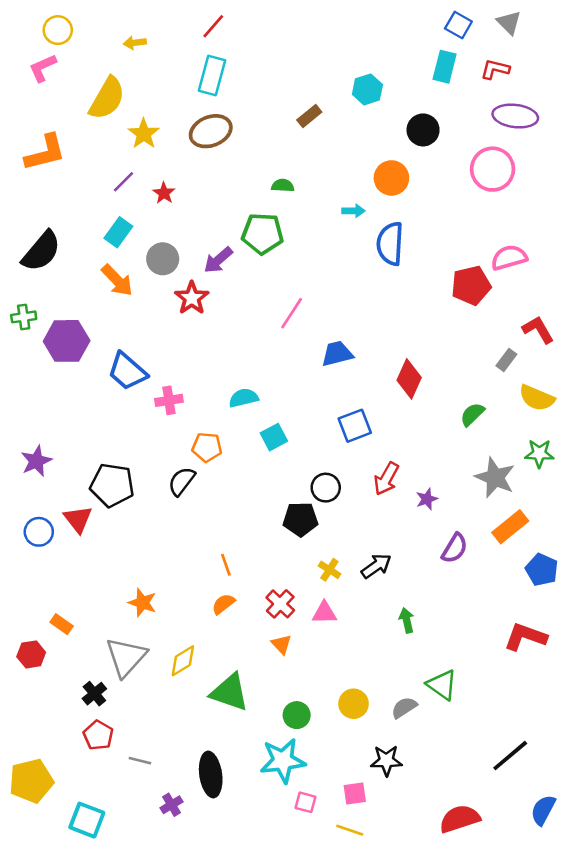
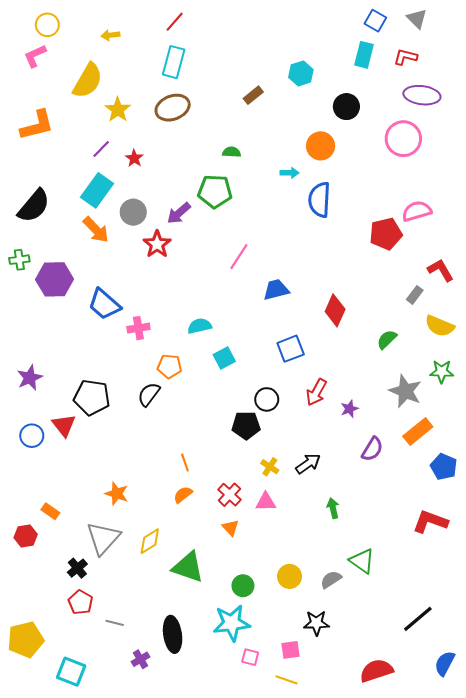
cyan rectangle: (118, 232) -> (97, 190), size x1.4

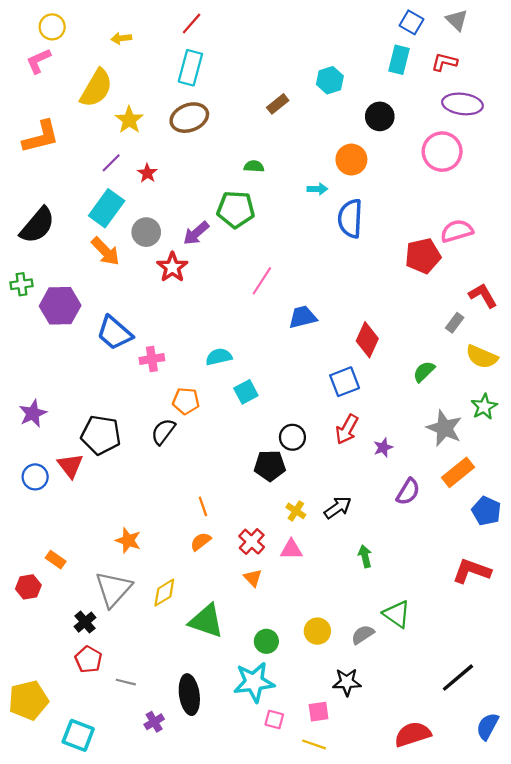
blue square: (291, 349) -> (345, 382), moved
green star: (442, 371) -> (484, 407), turned -30

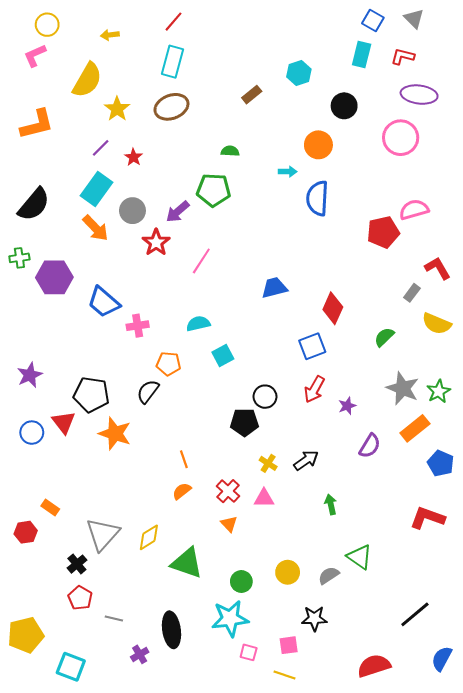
pink line: (262, 281) -> (201, 261), moved
green star: (484, 407) -> (439, 391), moved
orange star: (128, 540) -> (115, 434), moved, size x1.4

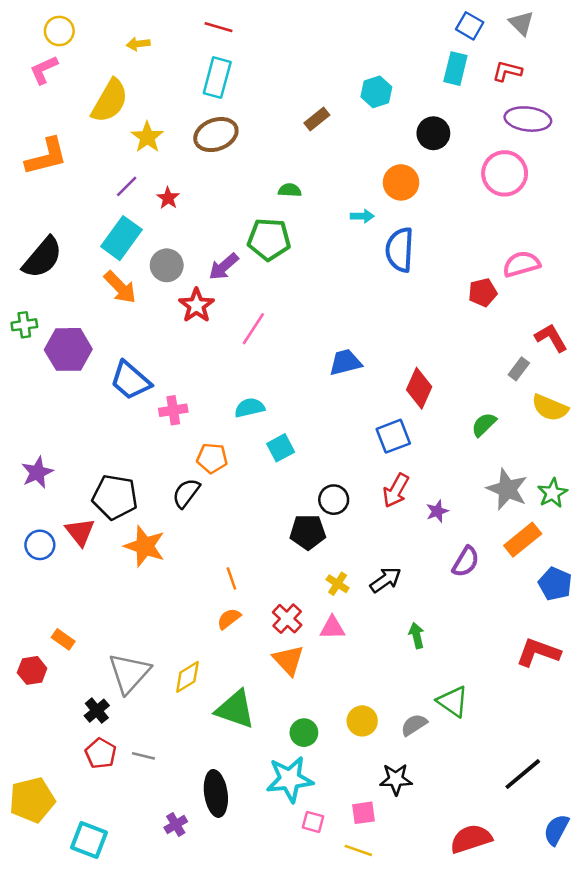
red line: (174, 22) -> (218, 27), turned 65
red pentagon: (383, 232) -> (483, 292), size x0.7
orange triangle: (229, 524) -> (288, 660), size x1.5
gray line: (114, 618) -> (143, 756), moved

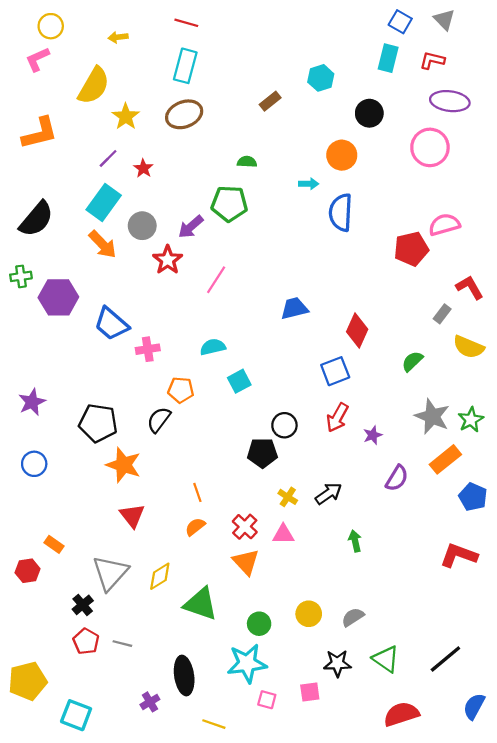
red pentagon: (483, 292) -> (411, 249), size x1.4
red triangle: (80, 532) -> (132, 516), moved
green triangle: (453, 702) -> (386, 659), moved
yellow line: (358, 850) -> (214, 724), moved

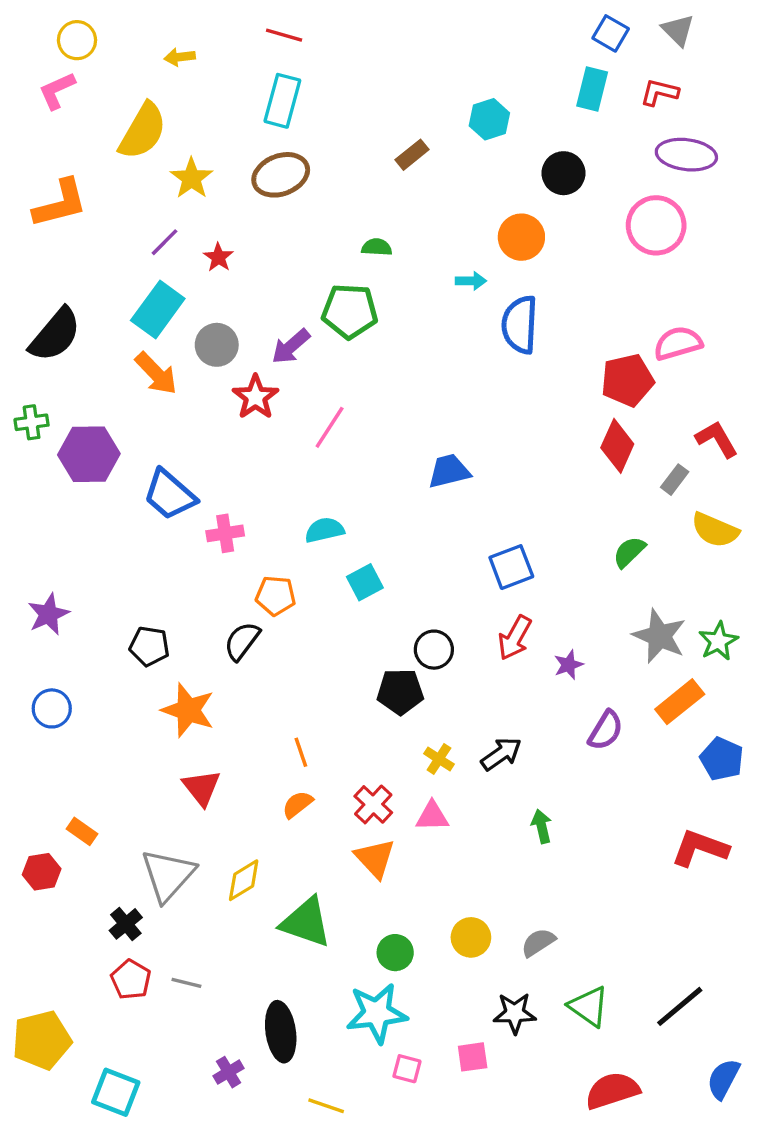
red diamond: (357, 330) -> (617, 446), moved
black pentagon: (98, 423) -> (149, 646), size x0.7

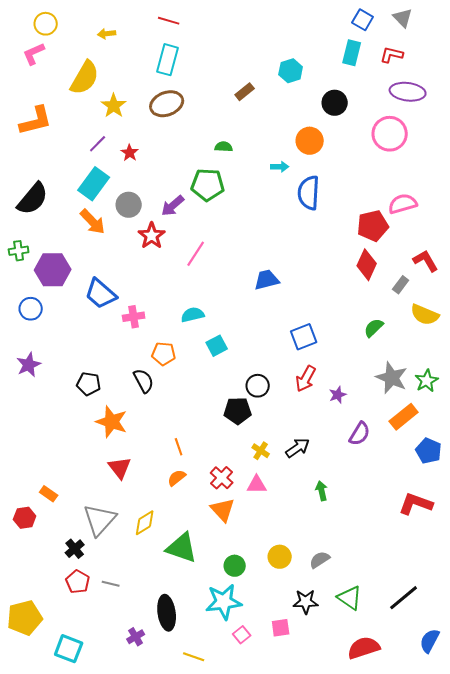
black semicircle: (242, 641) -> (144, 381), turned 115
blue circle: (52, 708) -> (31, 309), moved
pink square: (407, 1069) -> (242, 635), turned 36

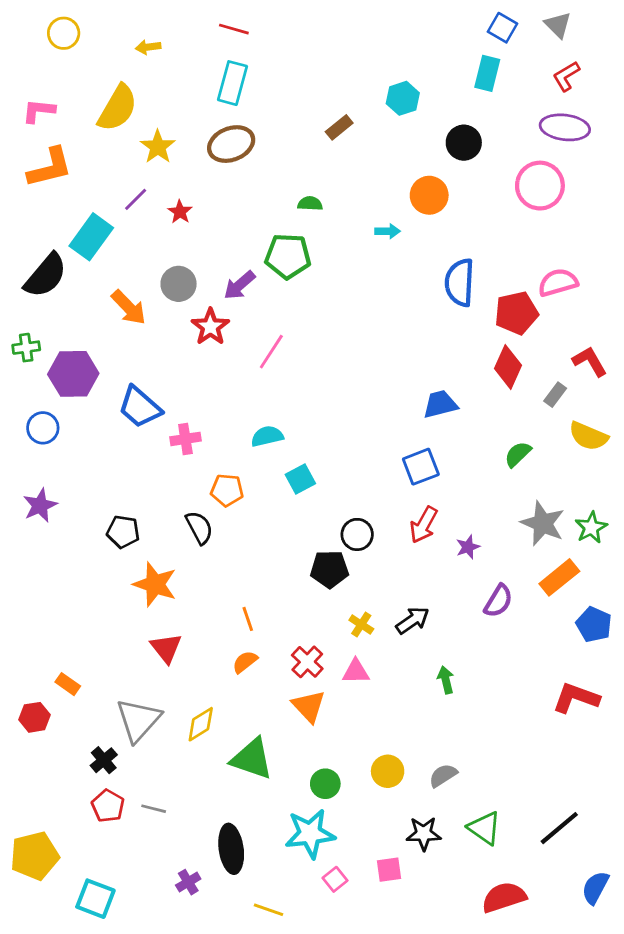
pink L-shape: (34, 54) -> (39, 111), moved, turned 30
red L-shape: (392, 55) -> (566, 76), moved, turned -45
cyan rectangle: (94, 184) -> (91, 237), moved
blue semicircle: (309, 193) -> (460, 282), moved
blue trapezoid: (267, 280) -> (440, 404), moved

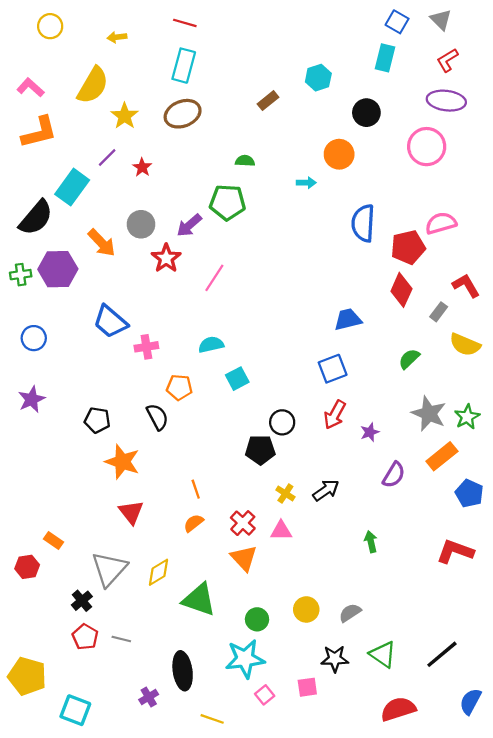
pink L-shape: (39, 111) -> (30, 87), turned 36
purple hexagon: (73, 374) -> (58, 269), moved
green arrow: (446, 680) -> (371, 542), moved
yellow pentagon: (35, 856) -> (27, 676), turned 30

